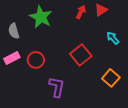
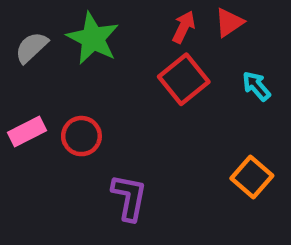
gray semicircle: (14, 31) -> (31, 47), moved, turned 63
red square: (81, 55) -> (184, 79), moved

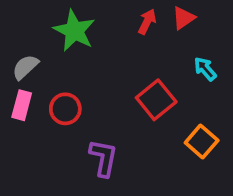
gray semicircle: (31, 47) -> (25, 67), moved
red square: (184, 79) -> (156, 100), moved
pink rectangle: (27, 132) -> (22, 105), turned -48

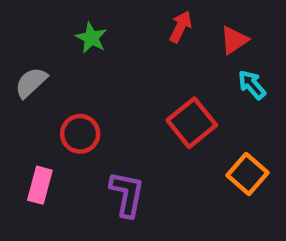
red triangle: (183, 18) -> (234, 40), moved
green star: (74, 31) -> (91, 38), size x0.6
pink rectangle: (22, 105) -> (40, 185), moved

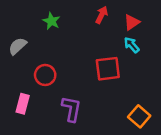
cyan arrow: (252, 85) -> (132, 45), moved
red square: (192, 123) -> (108, 69), turned 32
orange square: (247, 174) -> (139, 116), moved

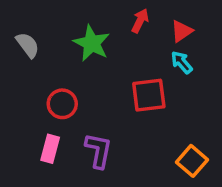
green star: (51, 21) -> (92, 43), moved, size x1.5
gray semicircle: (18, 46) -> (28, 45), moved, turned 96
pink rectangle: (23, 104) -> (50, 149), moved

